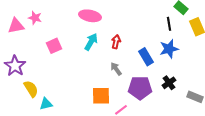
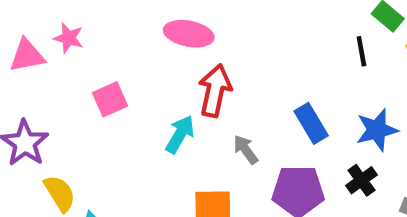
cyan arrow: (91, 42) -> (180, 134), moved
red arrow: (116, 42) -> (215, 91), moved, size x1.6
blue star: (169, 49) -> (377, 130), moved

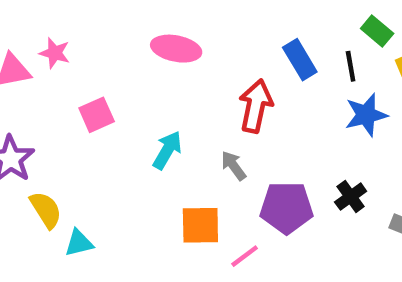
red arrow: (215, 91) -> (256, 106), moved
blue rectangle: (311, 123) -> (300, 60), moved
blue star: (377, 130) -> (366, 115), moved

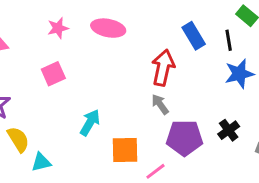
pink star: (55, 53) -> (58, 28), moved, turned -30
cyan arrow: (167, 150) -> (90, 123), moved
gray arrow: (234, 166) -> (160, 104), moved

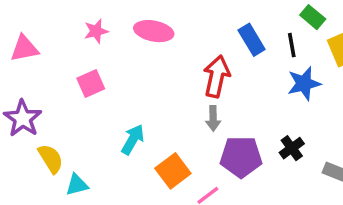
gray arrow: (160, 104) -> (213, 118), turned -145
orange square: (125, 150) -> (173, 171), turned -36

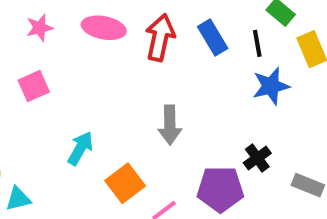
red arrow: (217, 76) -> (160, 37), moved
gray arrow: (213, 118) -> (170, 125), size x1.4
purple pentagon: (241, 157) -> (220, 189), moved

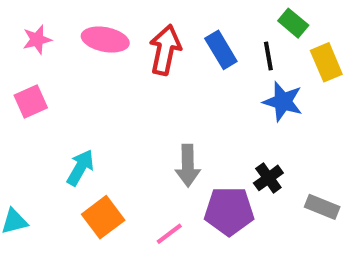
blue star: (271, 86) -> (283, 102), turned 30
gray arrow: (170, 125) -> (188, 166), moved
orange square: (125, 183) -> (103, 217), moved

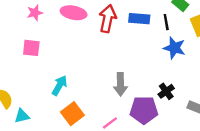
blue rectangle: (221, 50) -> (139, 19), turned -54
pink square: (31, 102) -> (31, 48), turned 30

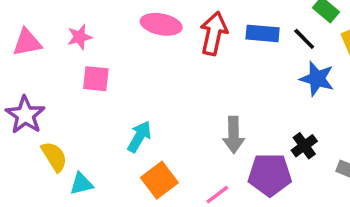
pink star: (35, 13) -> (80, 37), moved
black line: (166, 22) -> (304, 39), turned -35

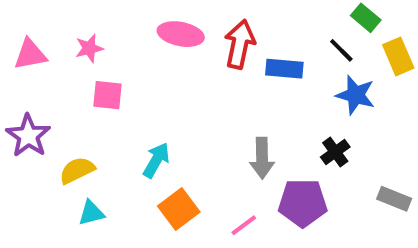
blue rectangle: (263, 33) -> (284, 69), moved
black cross: (304, 146) -> (335, 152), moved
yellow semicircle: (54, 157) -> (77, 170), moved, turned -84

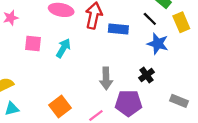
pink square: (107, 95) -> (33, 44), moved
cyan arrow: (156, 160) -> (63, 48), moved

